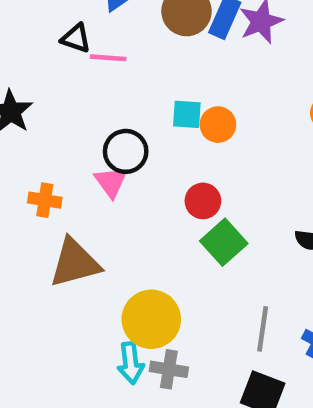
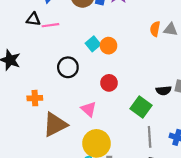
cyan square: (187, 114) -> (93, 44), turned -32
pink triangle: (111, 182) -> (89, 109), moved
green square: (224, 242) -> (141, 107), moved

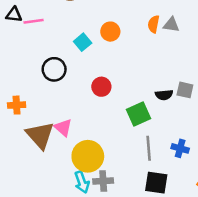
orange circle: (109, 46) -> (110, 32), moved
green square: (141, 107) -> (138, 114), turned 30
pink triangle: (89, 109) -> (63, 128), moved
brown triangle: (55, 125) -> (40, 135), turned -44

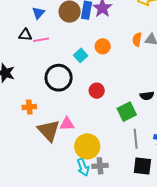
black circle: (54, 69) -> (59, 78), size x1.4
pink triangle: (63, 128) -> (67, 124), turned -42

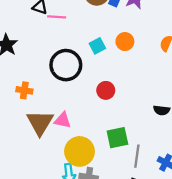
green square: (127, 112) -> (117, 138), moved

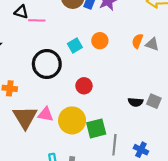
yellow circle: (79, 151) -> (72, 120), moved

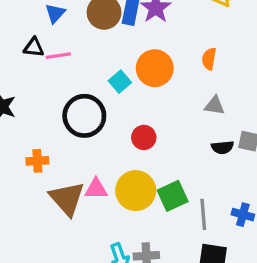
orange circle: (100, 41) -> (155, 68), size x1.5
gray triangle: (152, 44) -> (214, 106), moved

